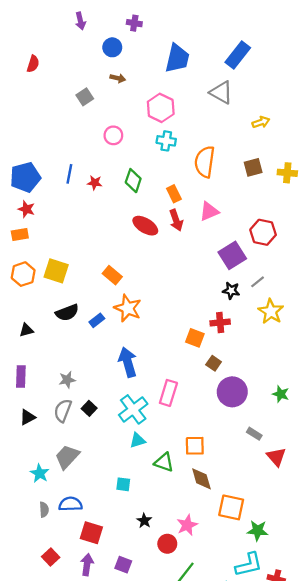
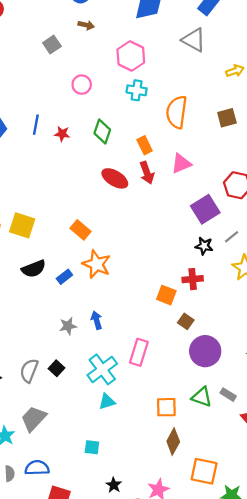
blue arrow: (128, 362) -> (97, 320), size x0.6
gray star: (67, 380) -> (68, 326), moved
green triangle: (164, 462) -> (202, 397), moved
brown diamond: (201, 479) -> (173, 442), turned 45

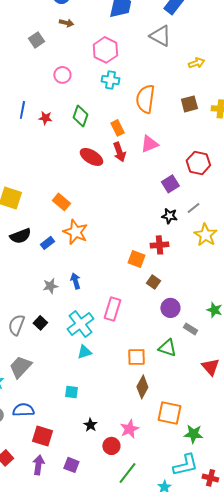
purple square: (205, 209) -> (170, 184), size x0.7
purple circle: (205, 351) -> (170, 308), size x0.7
gray rectangle: (228, 395) -> (190, 329), moved

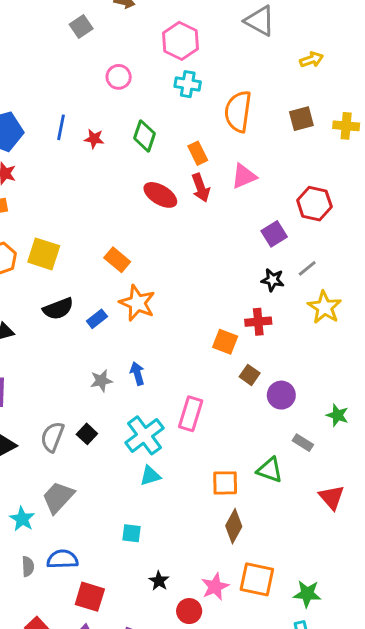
purple circle: (170, 308) -> (281, 395), moved
orange square: (169, 413) -> (257, 579), moved

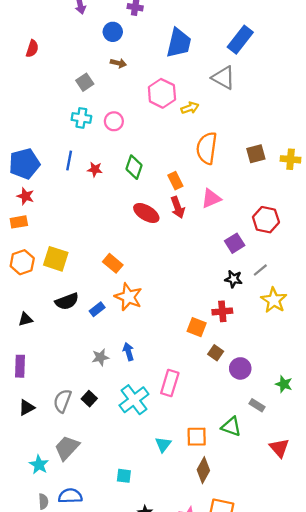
yellow arrow: (312, 60) -> (190, 108), moved
cyan cross: (188, 84) -> (81, 118), moved
cyan triangle: (150, 476) -> (163, 444), moved, turned -36

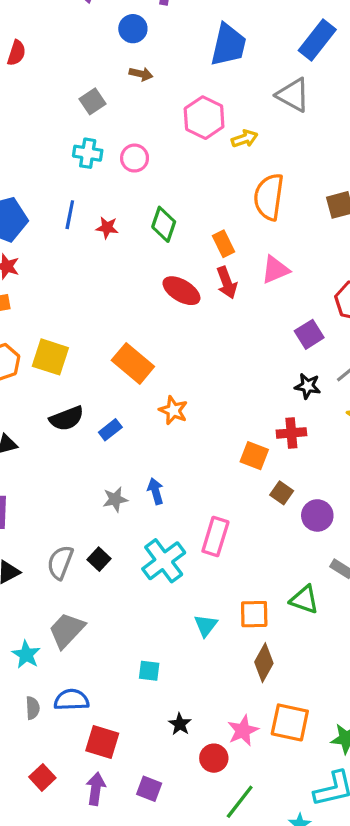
orange rectangle: (113, 263) -> (133, 363), size x1.4
orange star: (128, 297) -> (173, 410), moved, size x0.7

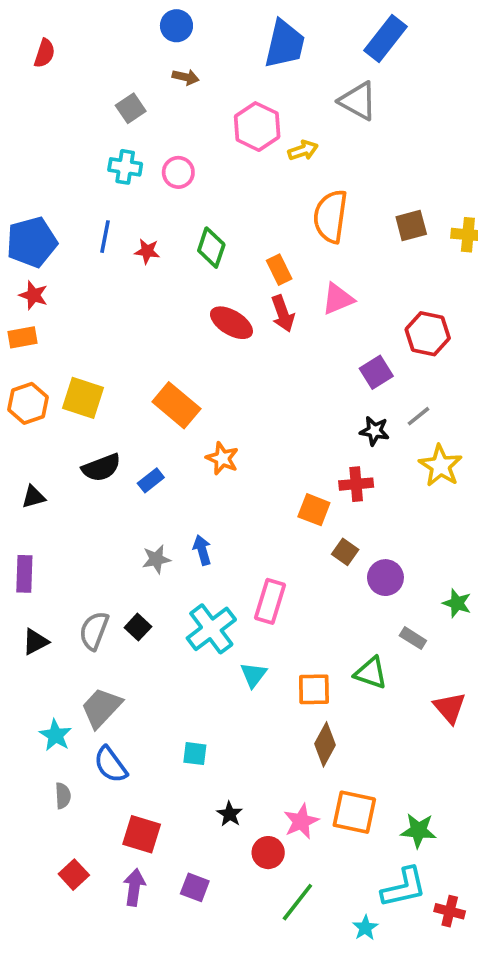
cyan triangle: (206, 625) -> (253, 675), moved
blue semicircle: (71, 700) -> (110, 765), moved, turned -124

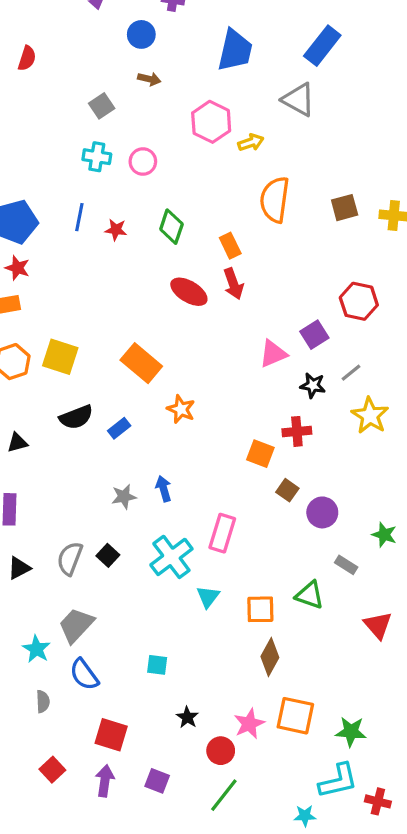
pink triangle: (338, 299) -> (273, 354), moved
green line: (297, 902) -> (224, 795), moved
cyan star: (365, 928) -> (305, 816), turned 30

